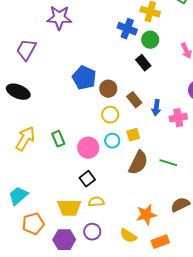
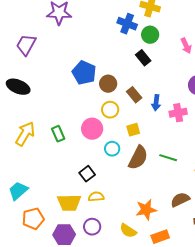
cyan circle: (112, 141) -> (112, 149), moved
pink circle: (88, 148) -> (92, 129), moved

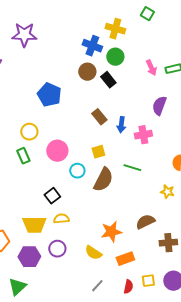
brown circle: (108, 84) -> (87, 72), moved
yellow circle: (110, 110) -> (29, 132), moved
green line: (168, 158) -> (132, 168), moved

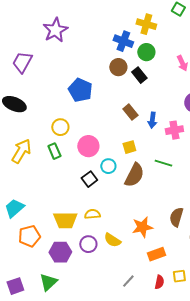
purple star: (24, 35) -> (55, 30), turned -30
black square: (52, 196) -> (89, 179), moved
brown semicircle: (145, 222) -> (176, 217), turned -48
yellow semicircle: (93, 253) -> (112, 240), moved

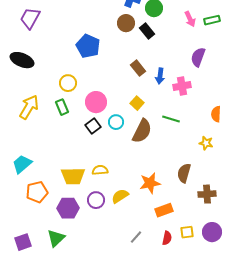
yellow square: (129, 147) -> (137, 103), turned -32
black square: (89, 179) -> (93, 126), moved
yellow semicircle: (112, 240) -> (120, 196), turned 114

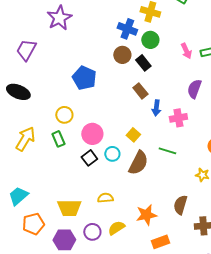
brown rectangle: (138, 68) -> (140, 91), moved
yellow semicircle: (100, 170) -> (105, 198), moved

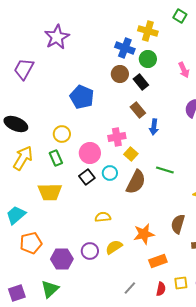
black ellipse: (18, 92) -> (16, 124), moved
pink cross: (178, 118) -> (117, 137), moved
yellow trapezoid: (69, 208) -> (50, 192), moved

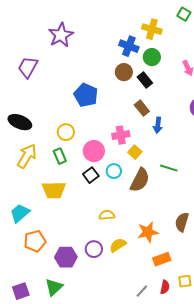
gray line: (130, 288) -> (142, 291), moved

